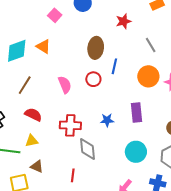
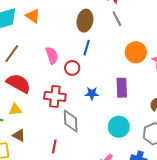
gray line: (151, 45) -> (117, 19), moved
blue line: (114, 66) -> (87, 48), moved
red circle: (93, 79) -> (72, 68), moved
red semicircle: (33, 115) -> (19, 83), size x1.4

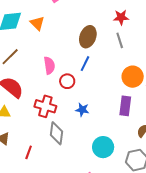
purple rectangle: (122, 88) -> (125, 106), moved
red line: (54, 146) -> (29, 152), moved

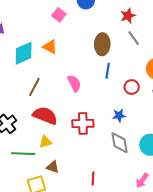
red circle: (67, 81) -> (132, 87), moved
gray diamond: (57, 133) -> (120, 143), moved
red line: (29, 152) -> (93, 179), moved

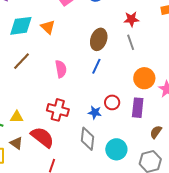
red circle: (132, 87) -> (112, 102), moved
red semicircle: (45, 116) -> (42, 137), moved

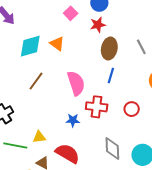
red star: (131, 19) -> (98, 25), moved
pink semicircle: (61, 69) -> (76, 83), size x1.4
red cross: (58, 110) -> (97, 107), moved
blue star: (95, 112) -> (73, 120), moved

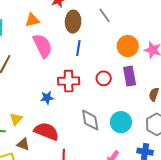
orange triangle: (57, 44) -> (32, 20), moved, turned -42
pink semicircle: (76, 83) -> (43, 46), moved
yellow triangle: (39, 137) -> (16, 119), turned -32

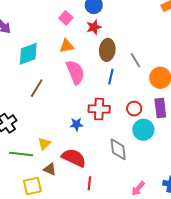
gray line: (104, 15) -> (135, 60), moved
cyan circle: (121, 122) -> (143, 130), moved

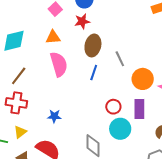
red cross: (99, 109) -> (16, 103), moved

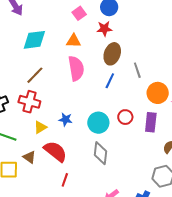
cyan circle: (120, 129) -> (98, 123), moved
yellow triangle: (20, 132) -> (40, 127), moved

